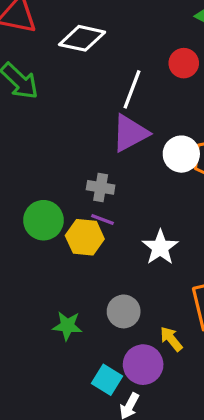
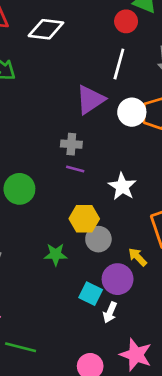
red circle: (184, 63) -> (126, 21), moved
white line: (132, 89) -> (119, 64), moved
green circle: (43, 220) -> (19, 189), moved
yellow hexagon: (85, 237) -> (84, 219), moved

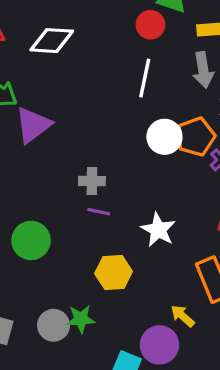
purple triangle: (90, 100) -> (33, 125), moved
gray circle: (98, 239) -> (54, 325), moved

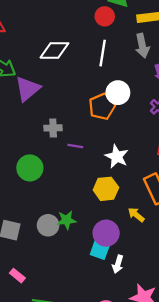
white diamond: (52, 41) -> (54, 50), moved
orange pentagon: (196, 137) -> (102, 107), moved
gray cross: (92, 181) -> (53, 128), moved
yellow hexagon: (114, 273) -> (106, 189), moved
purple circle: (159, 345) -> (106, 233), moved

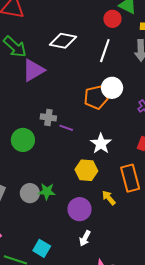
gray cross: (53, 128) -> (48, 117), moved
cyan square: (100, 250) -> (42, 248), moved

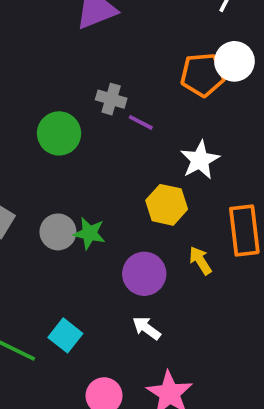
white arrow: (85, 238) -> (147, 328), turned 91

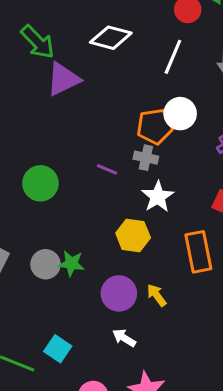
gray cross: (111, 99) -> (146, 158), moved
yellow arrow: (200, 261) -> (157, 295), moved

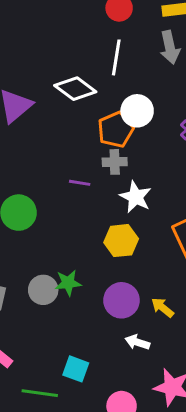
white diamond: (111, 38) -> (75, 89), moved, turned 36
yellow arrow: (157, 295) -> (162, 308), moved

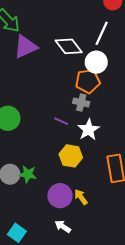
white circle: (137, 111) -> (96, 62), moved
purple line: (80, 183) -> (61, 121), moved
yellow arrow: (162, 308) -> (81, 197), moved

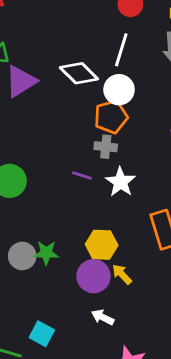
yellow hexagon: (71, 156) -> (102, 245), moved

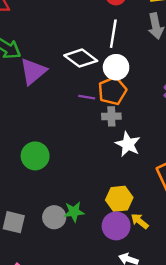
purple line: (82, 175) -> (87, 97), moved

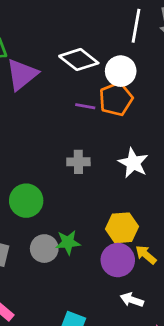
white line: (113, 34) -> (136, 26), moved
gray cross: (111, 116) -> (78, 162), moved
green circle: (35, 156) -> (26, 201), moved

